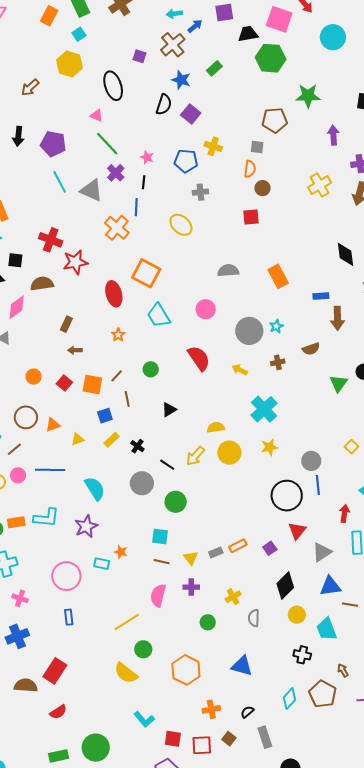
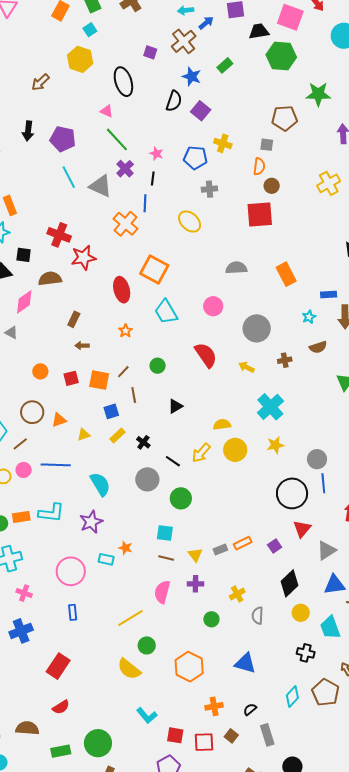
red square: (251, 217) -> (260, 214), size x1.6
cyan star: (276, 326) -> (309, 317), moved
red square: (64, 383) -> (71, 378), turned 35
brown semicircle: (26, 685) -> (27, 728), moved

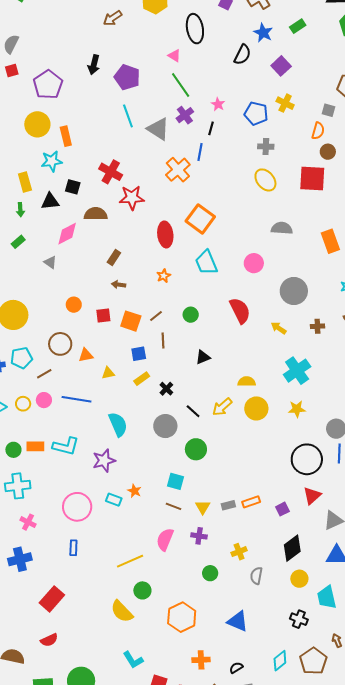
purple square: (201, 111) -> (281, 66), moved
yellow ellipse: (190, 222) -> (265, 180), moved

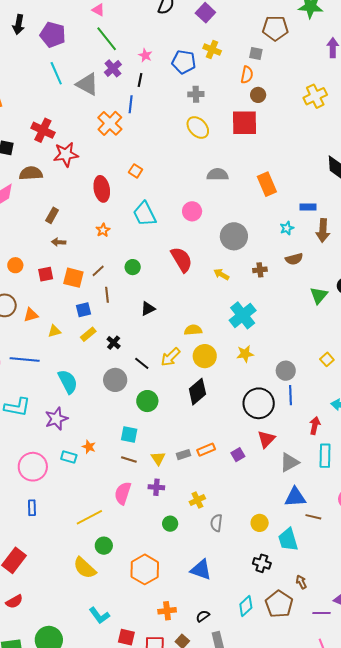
orange square: (200, 219) -> (136, 171), size x0.5
black diamond: (292, 548) -> (197, 392), moved

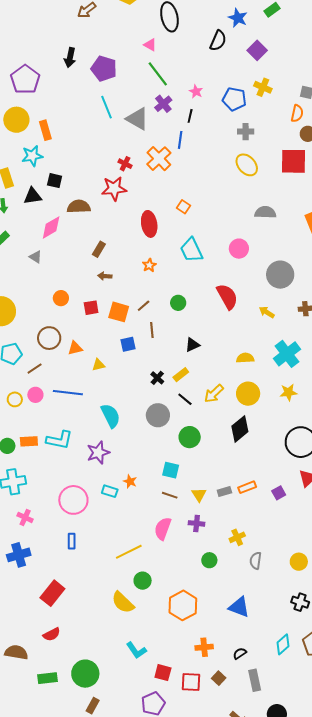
red cross: (43, 130) -> (125, 164), moved, size x0.6
yellow semicircle: (193, 330) -> (245, 358), moved
yellow rectangle: (88, 334) -> (181, 375), moved

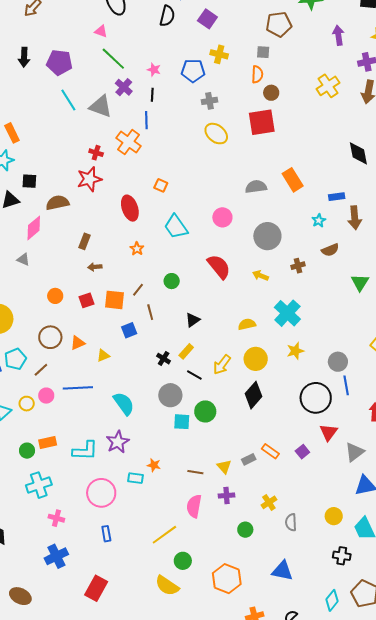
gray semicircle: (265, 212) -> (256, 187), moved
cyan L-shape: (59, 440) -> (85, 451), moved
cyan square: (171, 470) -> (182, 422), moved
orange rectangle: (247, 487) -> (270, 451), turned 66

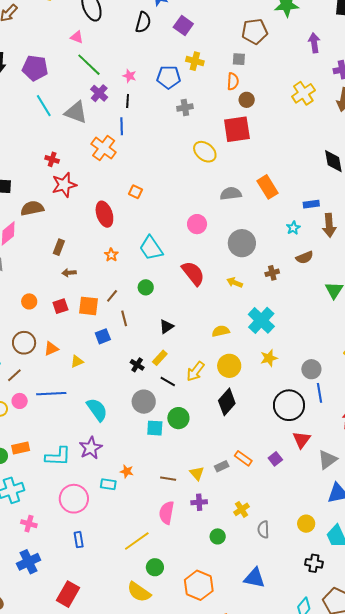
yellow ellipse: (216, 134) -> (205, 152), moved
red cross: (96, 153) -> (52, 159), moved
cyan trapezoid: (176, 227) -> (151, 248), moved

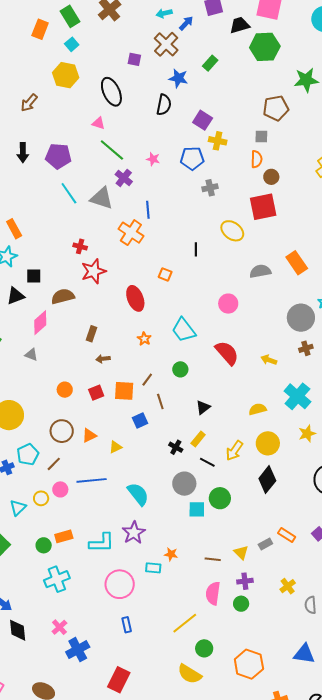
purple square: (183, 25) -> (203, 120), moved
black line: (128, 101) -> (196, 249), moved
gray circle: (242, 243) -> (301, 318), moved
pink cross: (29, 524) -> (59, 627), moved, turned 35
green circle: (218, 536) -> (241, 604), moved

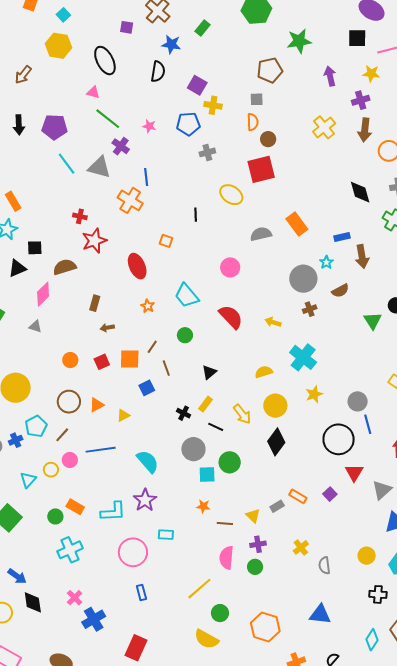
yellow arrow: (234, 451) -> (242, 414), turned -70
orange rectangle: (64, 536) -> (75, 507), turned 48
orange star: (171, 554) -> (203, 506), moved

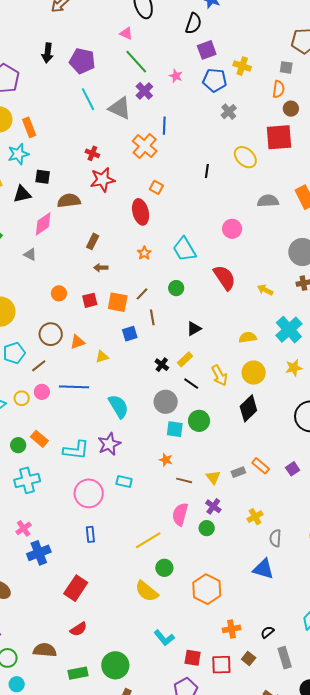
purple square: (197, 85) -> (207, 50), moved, turned 30
gray cross: (207, 152) -> (229, 112), turned -35
orange square: (166, 241) -> (156, 187), moved
purple cross: (258, 544) -> (213, 506), turned 35
blue triangle: (320, 614) -> (263, 569), moved

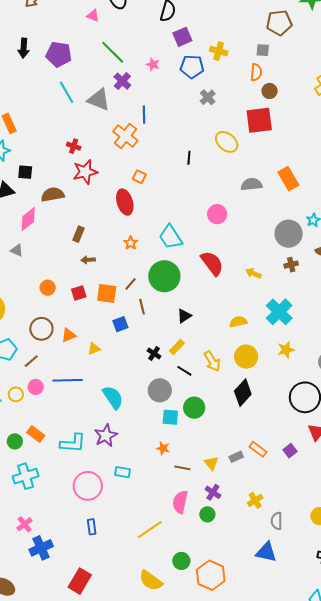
pink triangle: (126, 33) -> (93, 16), moved
green circle: (176, 288) -> (164, 276), size x2.0
green circle: (164, 568) -> (181, 561), moved

